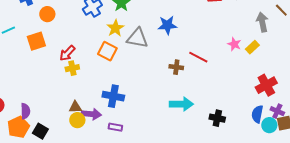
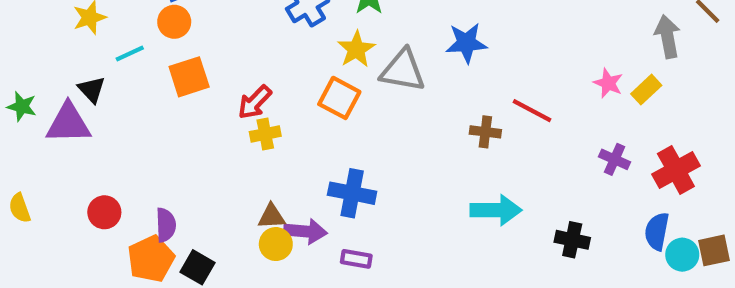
orange circle: (47, 14) -> (174, 22), moved
purple cross: (277, 111) -> (615, 159), moved

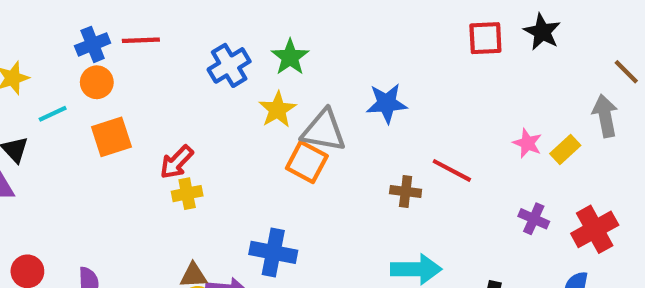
gray arrow: (667, 37) -> (605, 116), moved
orange square: (339, 98) -> (307, 162), moved

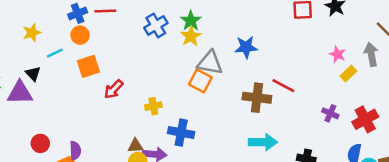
yellow star: (277, 110) -> (191, 36), moved
pink star: (527, 143) -> (338, 54), moved
red arrow: (177, 162) -> (114, 89), moved
brown cross: (406, 191) -> (257, 98), size x1.6
yellow cross: (187, 194) -> (153, 106), moved

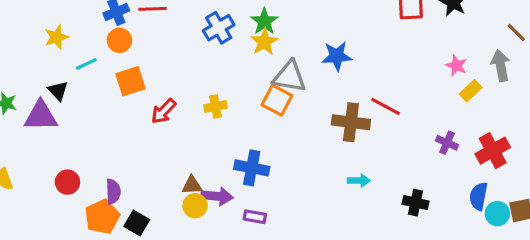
yellow cross: (153, 106) -> (216, 106), moved
cyan arrow: (263, 142) -> (359, 181), size x0.6

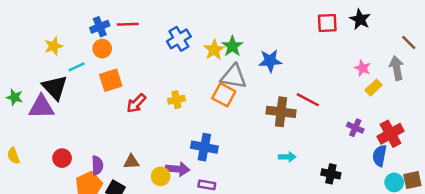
green star: (264, 21) -> (232, 46), moved
black triangle: (58, 91) -> (55, 88), size x1.6
brown triangle: (192, 185) -> (131, 162), moved
blue semicircle: (479, 196) -> (380, 156), moved

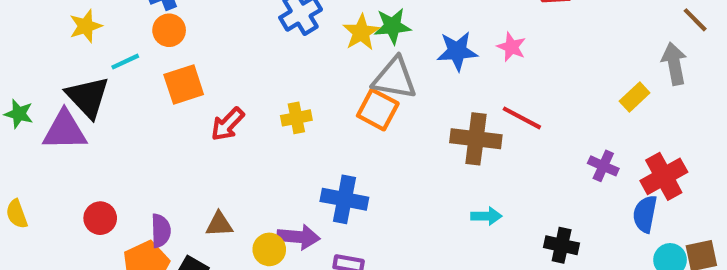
green star: (232, 46) -> (392, 26), turned 30
pink star: (363, 68) -> (511, 47), moved

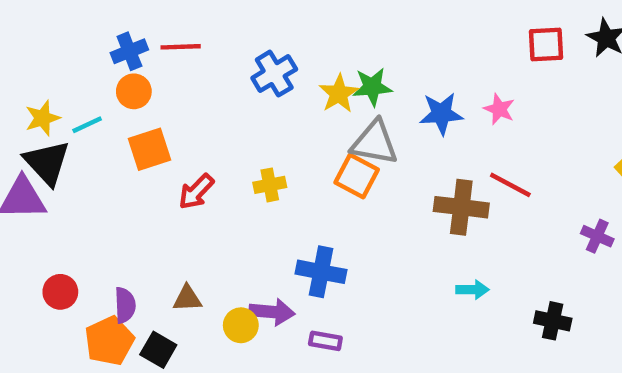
yellow star: (86, 26) -> (43, 118), moved

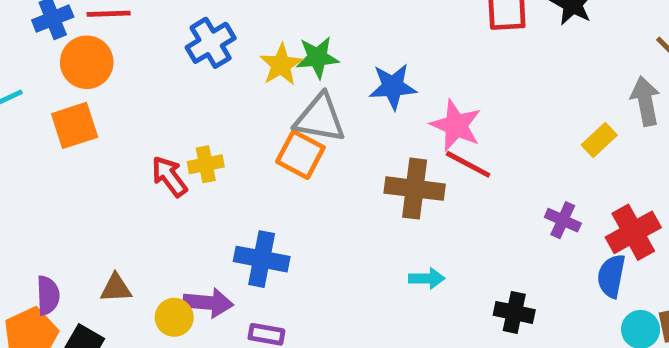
orange circle: (134, 91) -> (87, 62), moved, size x1.4
pink star: (499, 109) -> (456, 125), moved, size x1.5
red arrow: (196, 192) -> (169, 176), moved, turned 99

